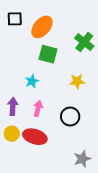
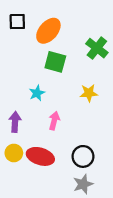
pink arrow: (38, 108) -> (54, 121), moved
black circle: (70, 117) -> (83, 156), moved
gray star: (82, 159) -> (83, 184), moved

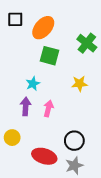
purple arrow: (15, 122) -> (26, 106), moved
red ellipse: (40, 156) -> (44, 156), moved

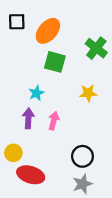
red ellipse: (44, 156) -> (31, 175), moved

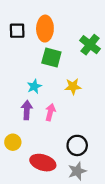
black square: (17, 22) -> (17, 31), moved
orange ellipse: (48, 31) -> (45, 29), turned -40
yellow star: (88, 93) -> (73, 86), moved
red ellipse: (31, 175) -> (43, 163), moved

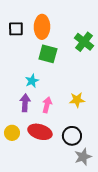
yellow star: (73, 86) -> (77, 100), moved
red ellipse: (43, 163) -> (40, 132), moved
gray star: (77, 171) -> (83, 157), moved

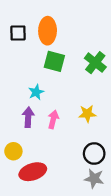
green cross: (84, 42) -> (95, 63), moved
red ellipse: (40, 132) -> (33, 172), moved, turned -35
black circle: (72, 136) -> (94, 154), moved
gray star: (83, 157) -> (94, 179), turned 30

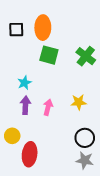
cyan star: (36, 92) -> (24, 83), moved
red ellipse: (33, 172) -> (30, 154), turned -65

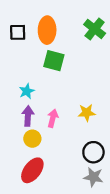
green cross: (86, 56) -> (95, 29), moved
yellow circle: (12, 136) -> (32, 139), moved
red ellipse: (30, 154) -> (32, 170), turned 30

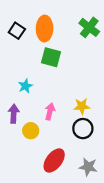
black square: (18, 32) -> (17, 31), turned 35
purple arrow: (28, 116) -> (14, 114), moved
black circle: (93, 152) -> (83, 129), moved
red ellipse: (32, 170) -> (54, 160), moved

